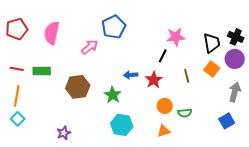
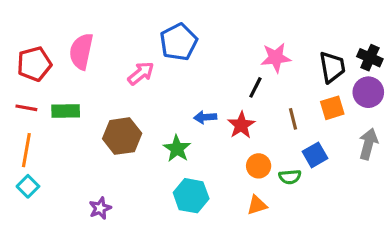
red pentagon: (17, 29) -> (34, 64), moved
orange square: (212, 69) -> (332, 108), turned 35
blue square: (227, 121) -> (315, 155), moved

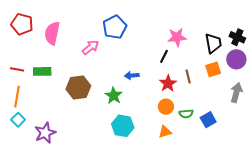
red pentagon: (34, 64) -> (22, 24), moved, turned 30
red star: (241, 125) -> (168, 83), moved
blue square: (315, 155) -> (208, 120), moved
purple star: (100, 208) -> (45, 133), moved, size x1.5

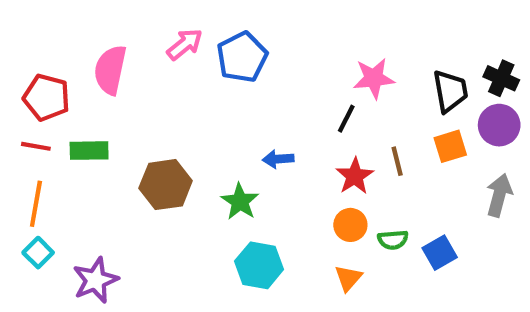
red pentagon: (22, 24) -> (47, 97), moved
pink arrow: (90, 47) -> (185, 44), moved
orange triangle: (165, 132) -> (348, 278), turned -32

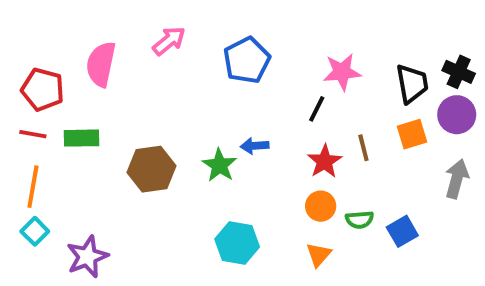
blue pentagon: (242, 57) -> (247, 60), moved
green star: (240, 202) -> (220, 165), moved

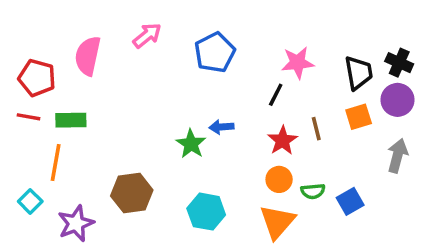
brown hexagon: (151, 169) -> (132, 193), moved
orange line: (33, 187) -> (56, 162), moved
orange triangle: (319, 255) -> (277, 222), size x1.6

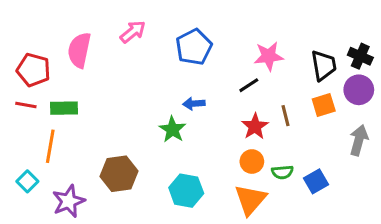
black line: (276, 95) -> (249, 85), turned 30
blue arrow: (221, 127) -> (194, 104), moved

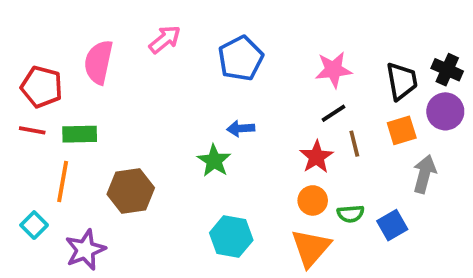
black line: (249, 85) -> (333, 113), moved
gray arrow: (359, 140) -> (424, 174), moved
brown hexagon: (119, 174) -> (131, 191), moved

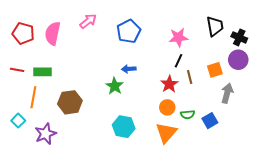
black trapezoid: (402, 81) -> (215, 26), moved
red pentagon: (42, 87) -> (23, 33), moved
black line: (333, 113) -> (178, 61), turned -32

